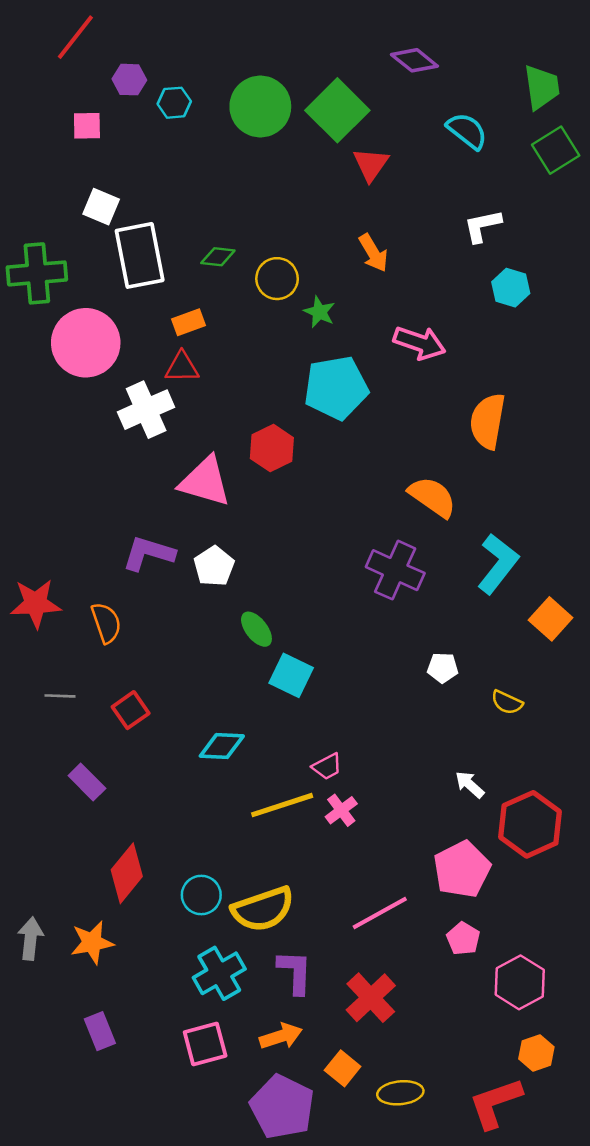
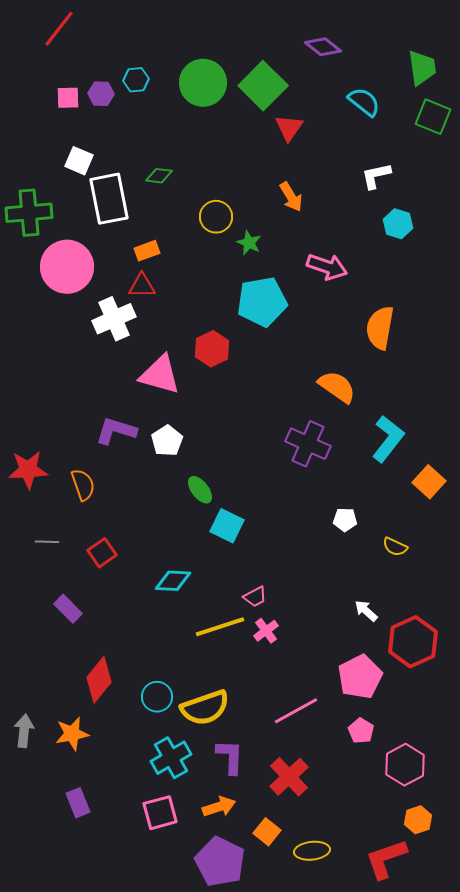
purple hexagon: (129, 80) -> (101, 94), moved
green square: (556, 150) -> (433, 117), turned -36
green diamond: (218, 257) -> (159, 176), moved

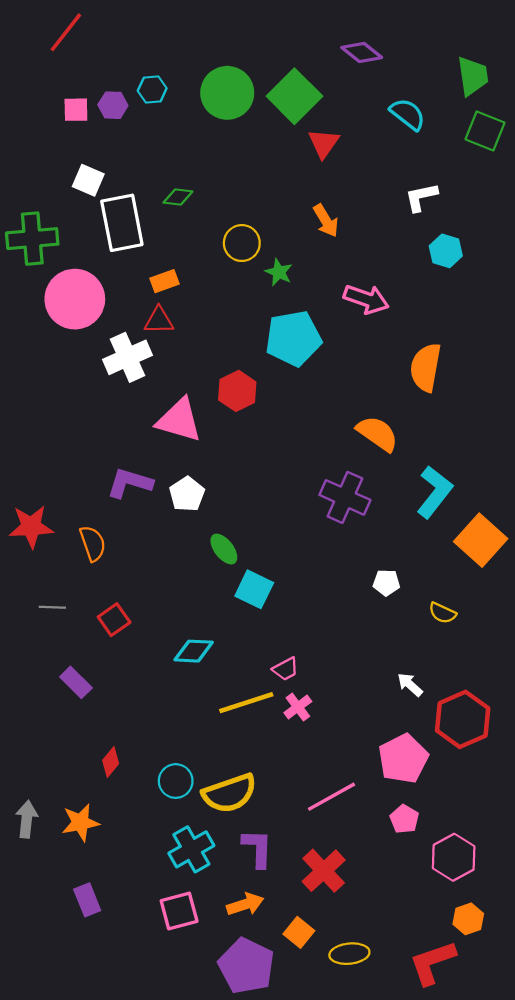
orange square: (429, 482) -> (481, 540), size x1.4
red diamond: (99, 680) -> (111, 762), size x0.6

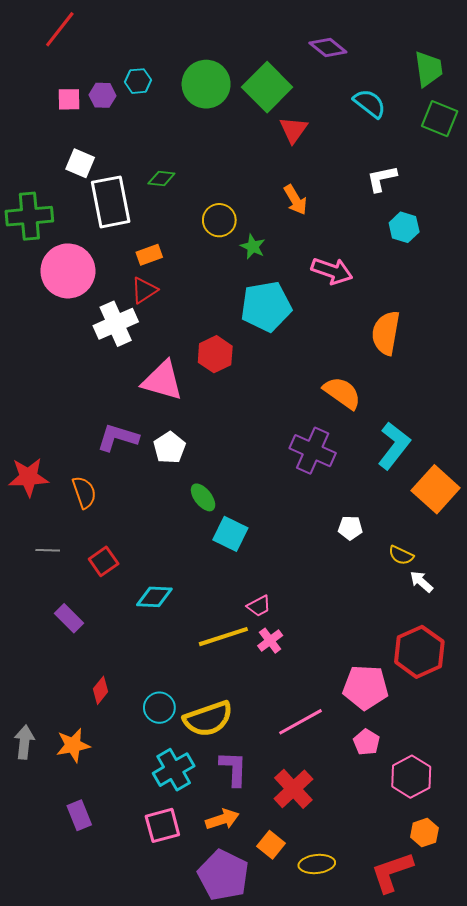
red triangle: (159, 320) -> (144, 290), turned -32
cyan diamond: (194, 651) -> (154, 597), moved
white arrow: (410, 685) -> (421, 582), moved
pink pentagon: (403, 759) -> (366, 687), turned 30

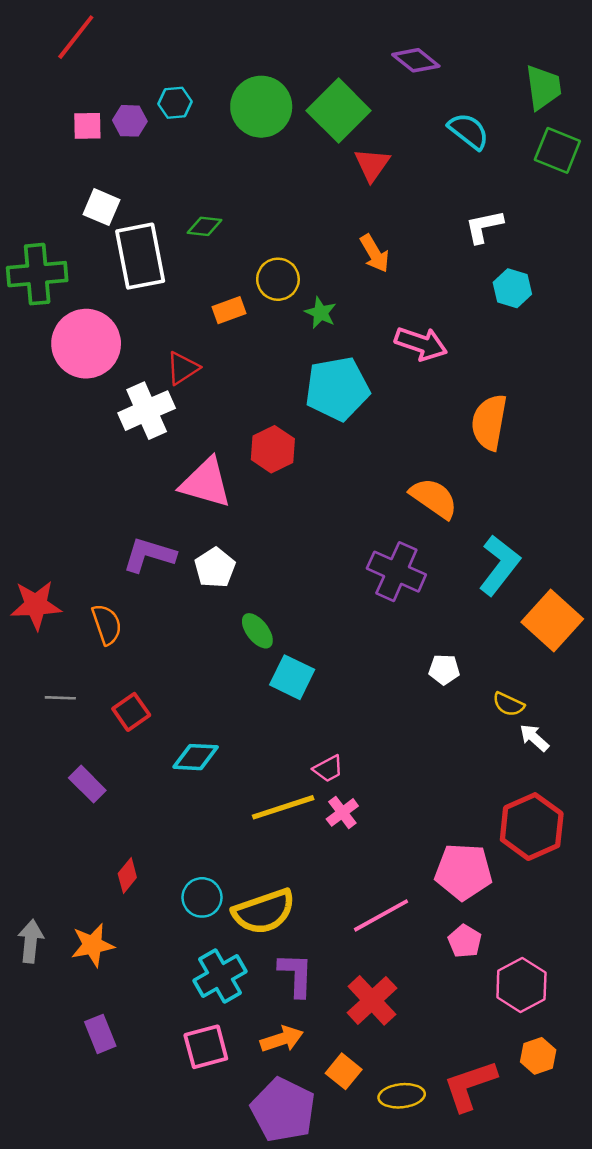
orange rectangle: (149, 255) -> (229, 310), moved
red L-shape: (392, 872) -> (470, 1085), moved

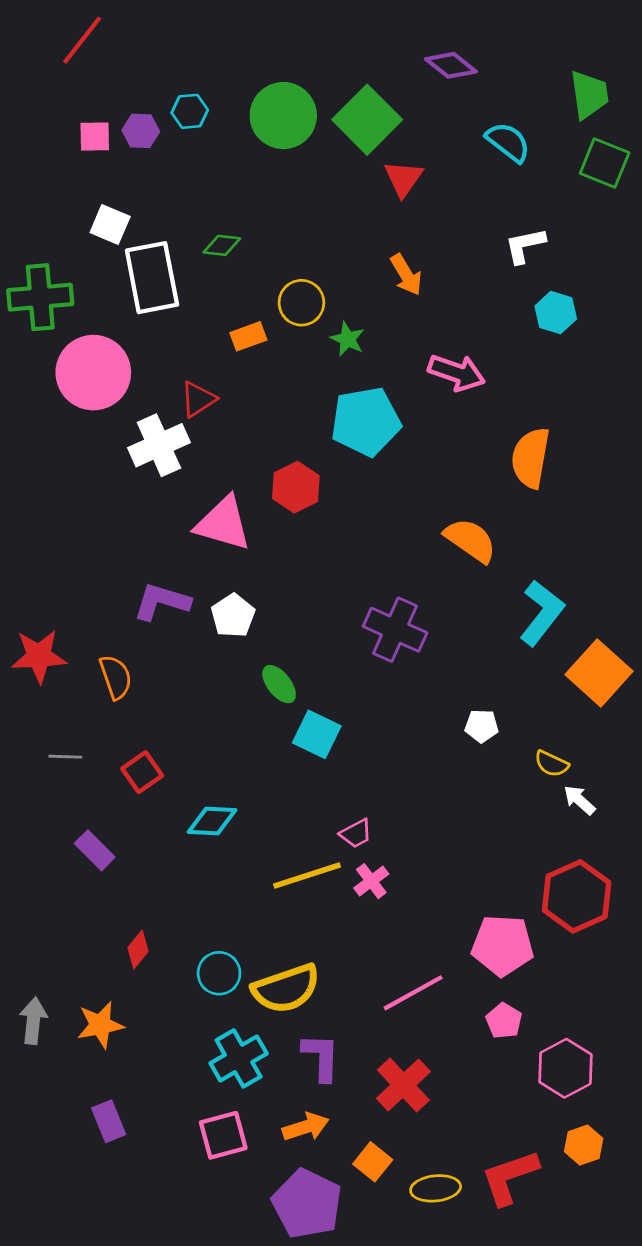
purple cross: (396, 572) -> (395, 630), moved

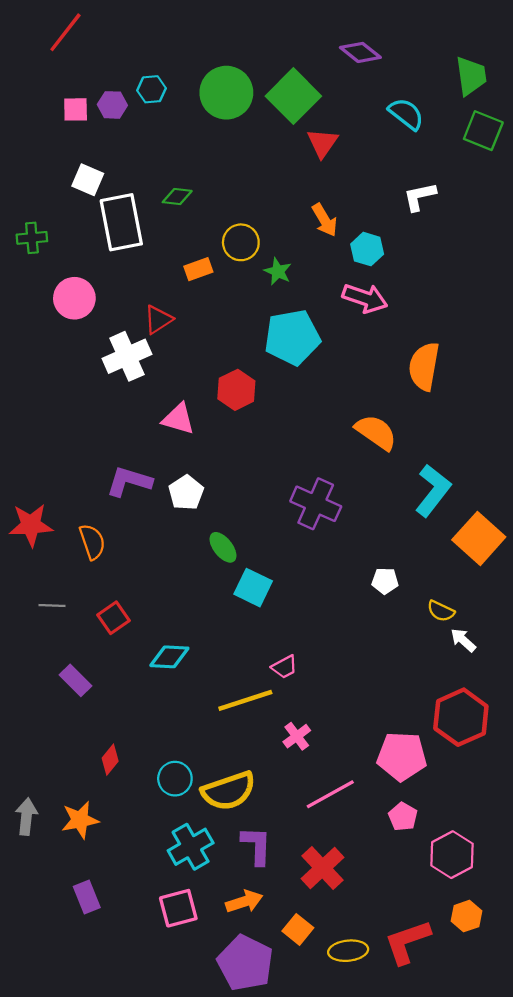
green cross: (40, 297) -> (32, 238), size x0.6
cyan hexagon: (556, 313) -> (367, 249), moved
pink circle: (93, 373) -> (74, 298), size x0.7
pink triangle: (223, 523) -> (178, 419), size x0.7
pink cross: (371, 881) -> (297, 736), moved

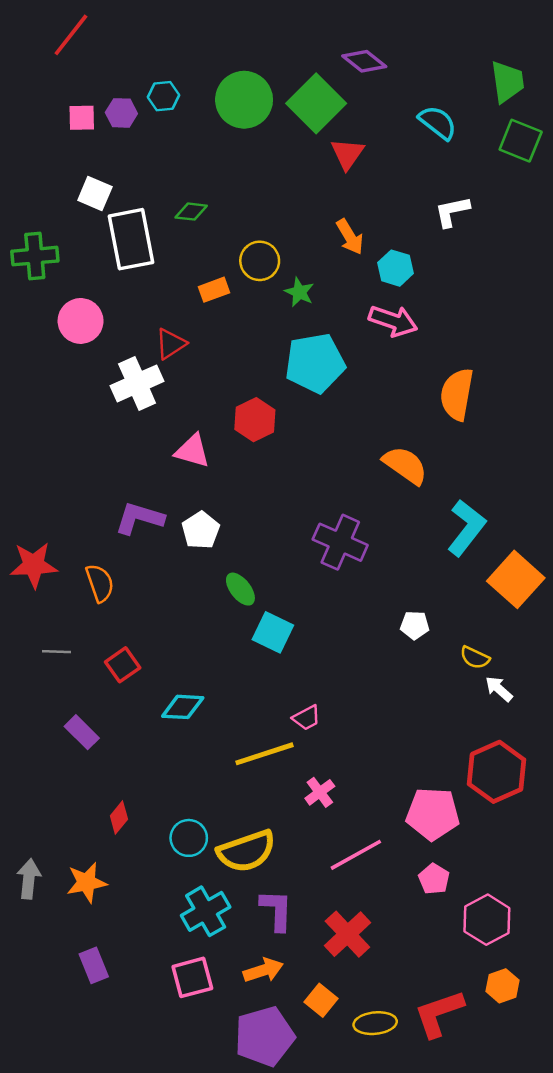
purple diamond: (360, 52) -> (364, 61), moved
green cross: (32, 238) -> (35, 256), size x1.4
purple pentagon: (245, 963) -> (264, 1036), turned 30

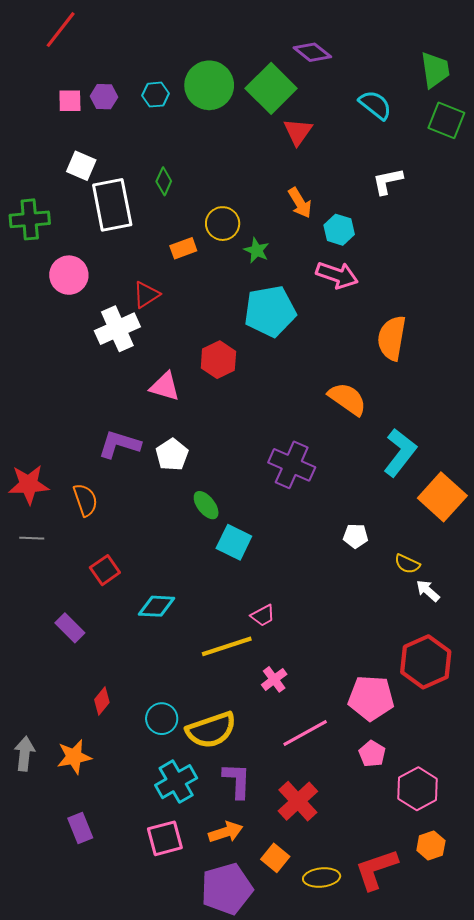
cyan hexagon: (163, 96) -> (156, 95), moved
green diamond: (191, 212) -> (164, 181), turned -72
gray line: (56, 652) -> (32, 538), moved

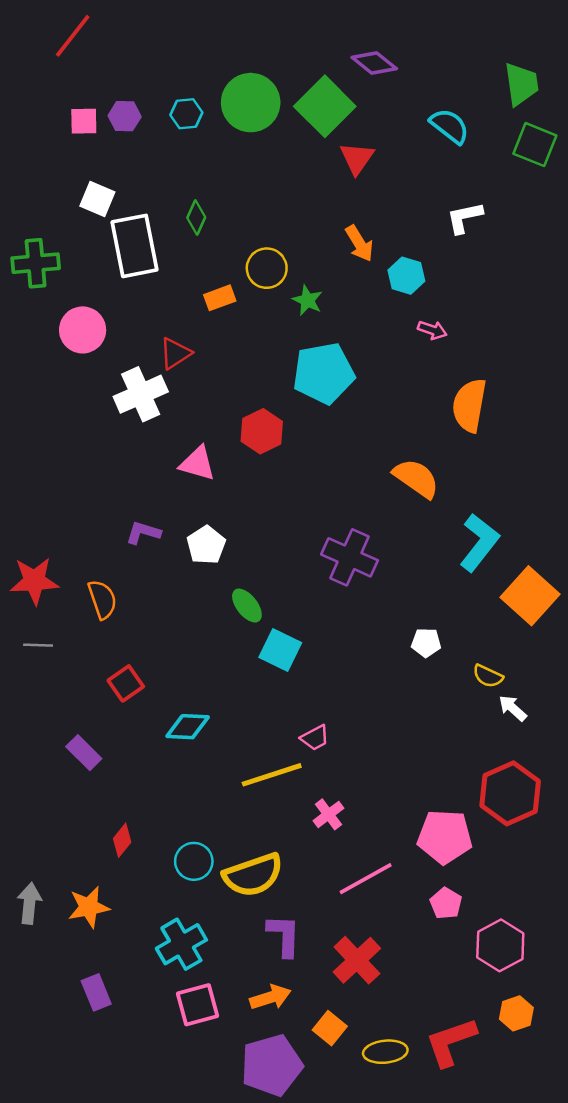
pink arrow: (337, 275) -> (432, 330), moved, size x0.6
purple L-shape: (119, 444) -> (143, 533), size x0.7
cyan cross: (176, 782) -> (181, 944), moved

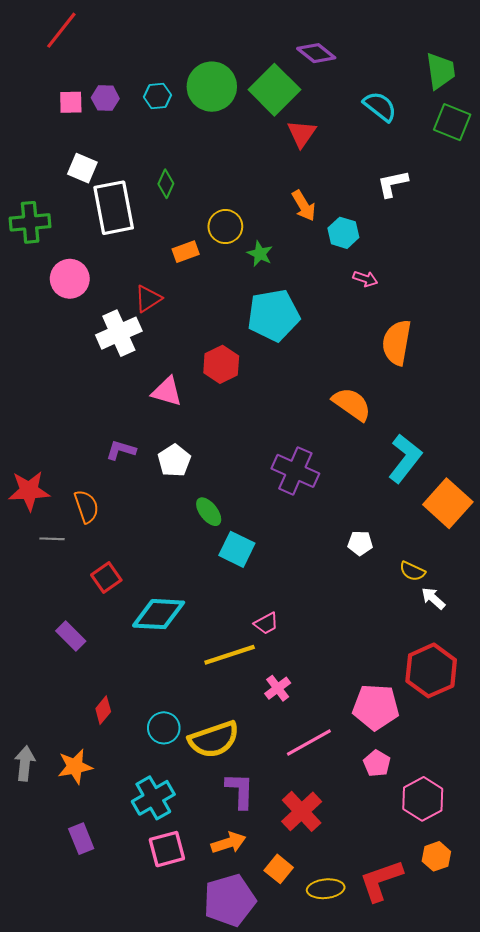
gray line: (38, 645) -> (52, 539), moved
cyan diamond: (188, 727) -> (159, 614), size x1.4

